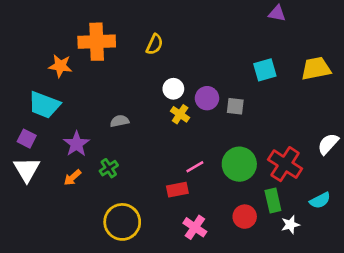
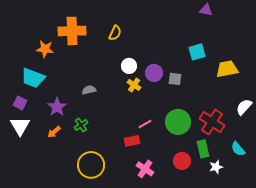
yellow trapezoid: (316, 69) -> (227, 69), moved
cyan semicircle: (320, 200) -> (238, 149), turned 77

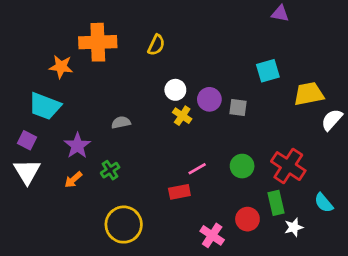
white semicircle: (244, 107) -> (332, 120), moved
green circle: (178, 122) -> (242, 166), size x0.7
pink cross: (145, 169) -> (212, 235), moved

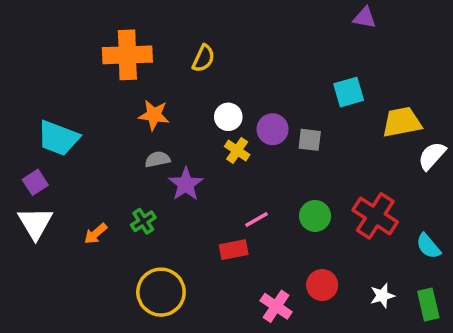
orange star: (61, 67) -> (154, 115), moved
purple square: (27, 140) -> (35, 182), turned 30
purple star: (77, 146) -> (186, 184), moved
green rectangle: (276, 203) -> (428, 304), moved
cyan semicircle: (324, 203) -> (428, 246), moved

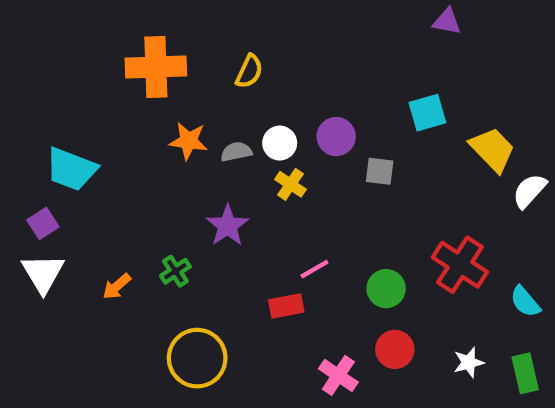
yellow trapezoid: (402, 122) -> (493, 150), turned 57
purple circle: (273, 129) -> (336, 137), moved
gray semicircle: (157, 159) -> (236, 152), moved
green circle: (315, 216) -> (386, 289), moved

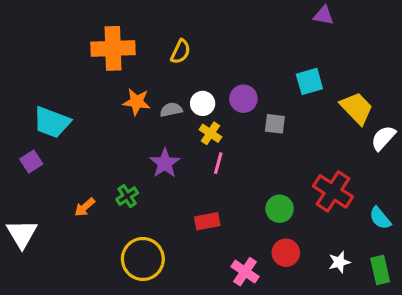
pink line: (314, 269) -> (218, 163), moved, turned -45
white triangle: (43, 273) -> (22, 234), moved

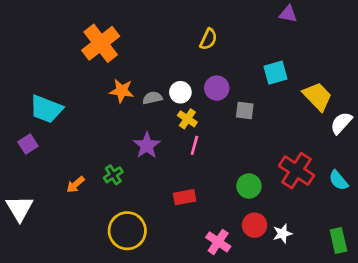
orange cross: (113, 48) -> (101, 43), turned -36
yellow semicircle: (181, 52) -> (208, 39), moved
cyan semicircle: (380, 218) -> (338, 180), moved
white star: (339, 262) -> (283, 234), moved

